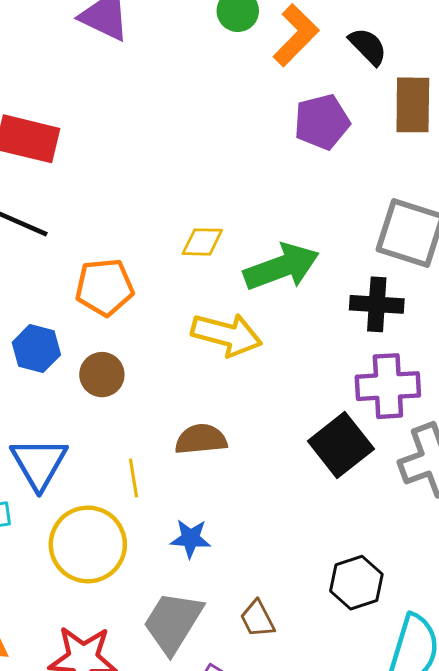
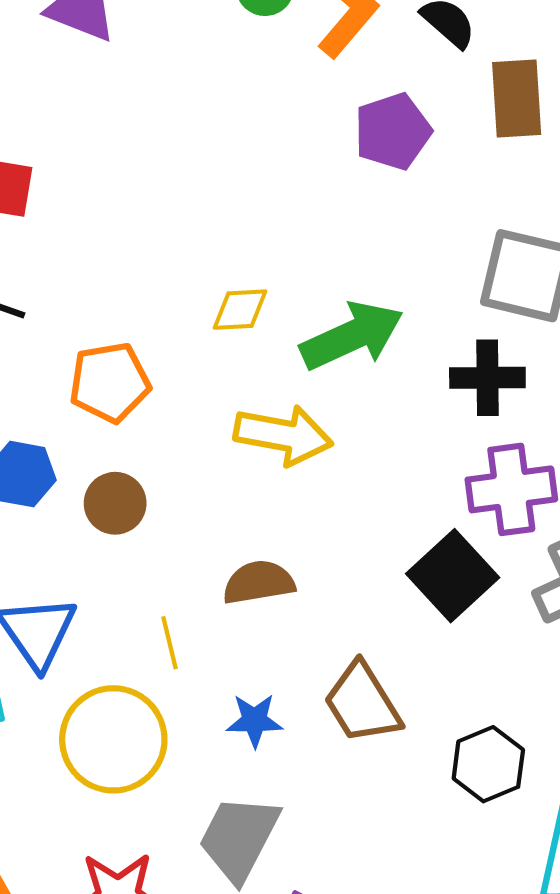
brown trapezoid: (257, 619) -> (362, 703), moved, size x1.6

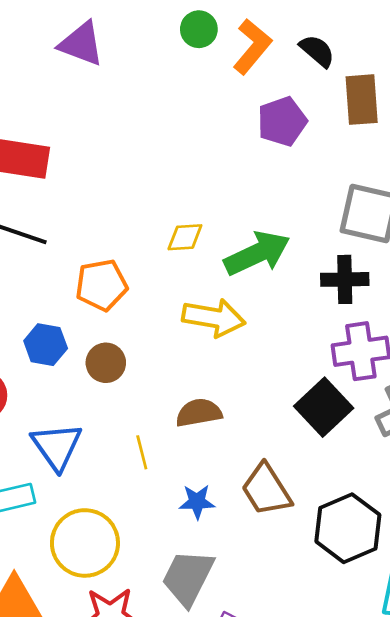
yellow circle: (113, 739) -> (85, 543), moved
black hexagon: (488, 764) -> (348, 528), size x1.4

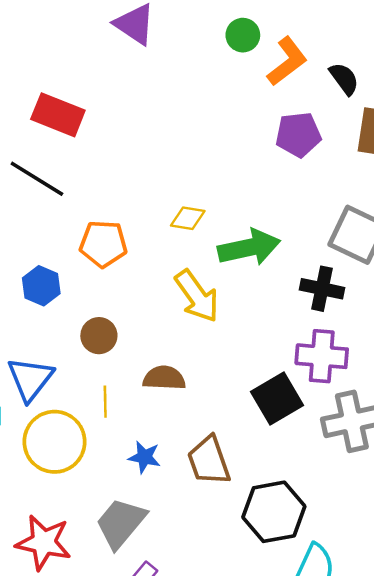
yellow arrow: (214, 318) -> (197, 296), turned 32
brown circle: (106, 363) -> (99, 336), moved
yellow circle: (85, 543) -> (55, 442), moved

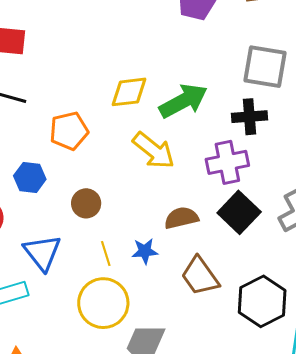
yellow diamond: (188, 218) -> (129, 92), size x1.4
purple cross: (322, 356) -> (227, 162), moved
brown semicircle: (164, 378) -> (181, 218), moved
yellow circle: (55, 442) -> (103, 303), moved
blue star: (144, 457) -> (145, 251), moved

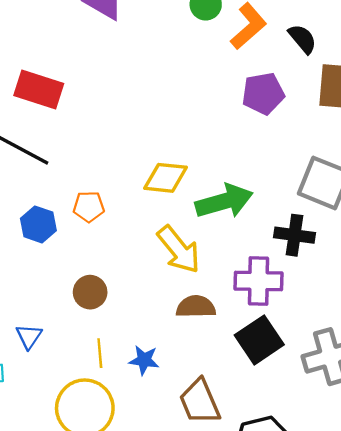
orange pentagon: (69, 131) -> (89, 207), size x0.7
blue hexagon: (30, 178) -> (38, 224), moved
brown semicircle: (181, 218) -> (196, 307), moved
blue triangle: (42, 253) -> (29, 336), size x0.6

